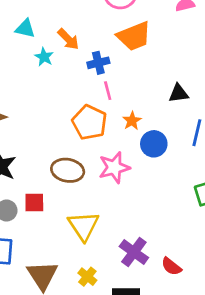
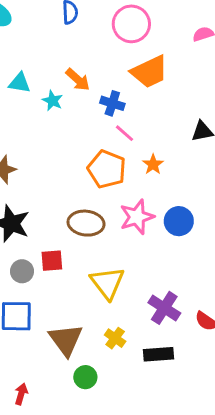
cyan triangle: (25, 28) -> (20, 83), moved
blue cross: (98, 63) -> (112, 103), turned 35
pink line: (108, 91) -> (124, 133), turned -30
blue circle: (154, 144) -> (179, 221), moved

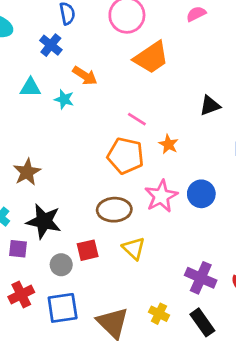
blue cross: (112, 103) -> (51, 45), moved, turned 30
yellow triangle: (107, 283) -> (134, 248), moved, size x0.7
black rectangle: (159, 354) -> (202, 322), turned 68

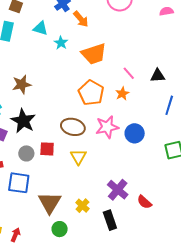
orange trapezoid: (151, 57) -> (94, 54), moved
orange arrow: (85, 76) -> (81, 19), moved
pink line: (137, 119) -> (129, 73), moved

